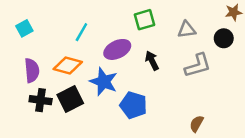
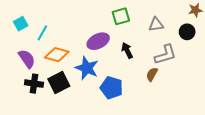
cyan line: (81, 32) -> (42, 33), moved
purple semicircle: (32, 70) -> (27, 59), turned -30
brown semicircle: (196, 124) -> (152, 74), moved

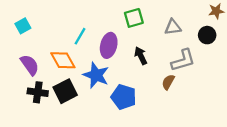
cyan line: (42, 33) -> (80, 36), moved
purple ellipse: (98, 41) -> (109, 45), turned -50
orange diamond: (57, 55) -> (63, 60), turned 45

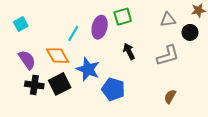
gray triangle: (173, 27) -> (168, 20), moved
purple ellipse: (109, 45) -> (100, 27), moved
brown semicircle: (168, 82) -> (170, 97), moved

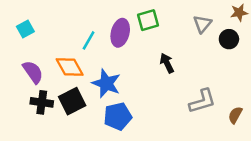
gray triangle: (168, 20) -> (202, 24), turned -42
black arrow: (129, 51) -> (167, 63), moved
gray L-shape: (168, 56) -> (202, 101), moved
blue pentagon: (113, 89) -> (118, 116), moved, turned -30
brown semicircle: (170, 97) -> (235, 115), moved

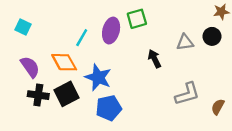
gray triangle: (202, 24) -> (185, 42), moved, turned 42
cyan square: (25, 29) -> (23, 27), turned -35

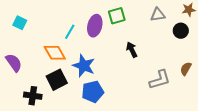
gray triangle: (185, 42) -> (158, 15), moved
purple semicircle: (30, 67) -> (14, 63), moved
black cross: (38, 95) -> (33, 96), moved
brown semicircle: (218, 107) -> (186, 69), moved

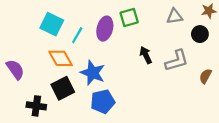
cyan square: (20, 23) -> (52, 24), moved, size x1.5
gray L-shape: (160, 80) -> (177, 61), moved

